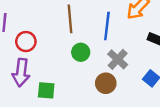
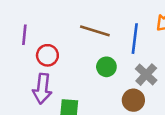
brown line: (70, 19) -> (95, 31), turned -68

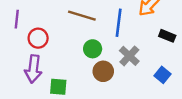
brown circle: (133, 100) -> (103, 71), moved

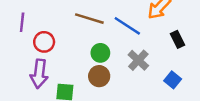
blue line: (119, 23) -> (127, 26), turned -64
black rectangle: (167, 36) -> (177, 39), turned 42
brown circle: (103, 71) -> (99, 76), moved

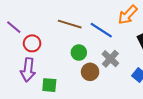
purple line: (22, 22) -> (14, 27), turned -56
brown circle: (99, 76) -> (90, 72), moved

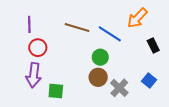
purple line: (14, 27) -> (29, 24), moved, turned 49
green circle: (79, 53) -> (100, 57), moved
gray cross: (110, 59) -> (119, 88), moved

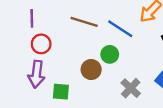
brown circle: (98, 77) -> (91, 70), moved

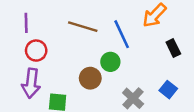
blue line: (120, 29) -> (122, 34), turned 32

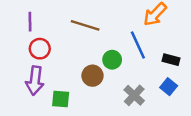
blue line: (122, 34) -> (138, 45), moved
black rectangle: (173, 48) -> (171, 60), moved, turned -49

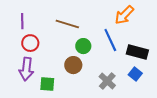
green circle: (112, 60) -> (83, 46), moved
black rectangle: (171, 60) -> (137, 52), size x1.5

